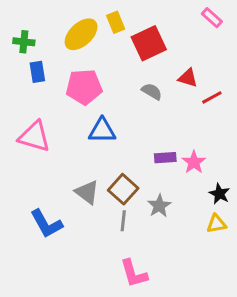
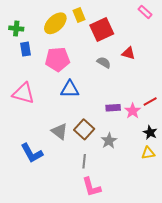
red line: (212, 97) -> (150, 102), moved
gray line: (123, 221) -> (84, 161), moved

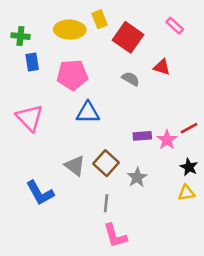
pink rectangle: (145, 12) -> (175, 26), moved
yellow ellipse: (55, 23) -> (70, 30), turned 45
red square: (102, 29) -> (128, 37), turned -30
pink triangle: (23, 93) -> (30, 118), turned 30

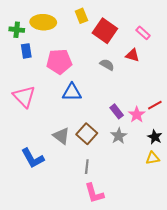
pink rectangle: (175, 26) -> (143, 33), moved
yellow ellipse: (70, 30) -> (43, 22), moved
purple rectangle: (142, 136) -> (117, 111), turned 56
gray star: (137, 177) -> (119, 136), moved

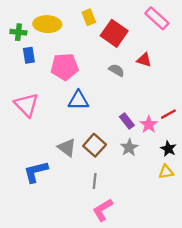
pink rectangle: (143, 33) -> (157, 18), moved, size x1.5
blue L-shape: (33, 158) -> (36, 172), turned 105
pink L-shape: (94, 193) -> (103, 210), turned 75

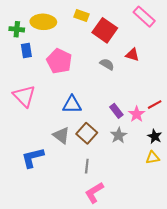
yellow rectangle: (89, 17) -> (81, 15), turned -48
pink pentagon: (65, 67) -> (59, 61), turned 30
blue triangle: (78, 100) -> (72, 105), moved

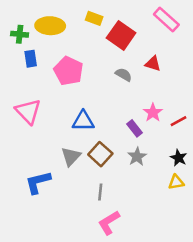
pink star: (137, 114) -> (153, 113), moved
gray triangle: (61, 135) -> (71, 157), turned 36

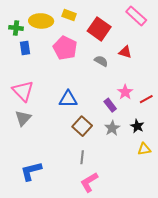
yellow rectangle: (94, 18) -> (69, 15), moved
pink pentagon: (68, 71) -> (65, 48), moved
gray triangle: (71, 157) -> (23, 118), moved
black star: (179, 158) -> (137, 126), moved
blue L-shape: (38, 182) -> (31, 171), moved

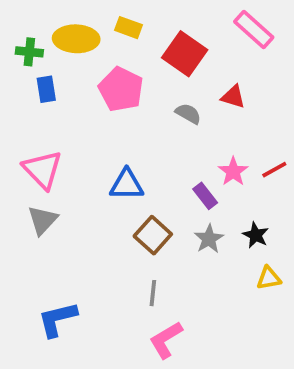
red line: (146, 99) -> (274, 170), moved

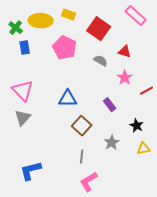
green cross: (29, 52) -> (16, 28), turned 32
pink star: (233, 172) -> (125, 78), moved
gray star: (209, 239) -> (112, 143), moved

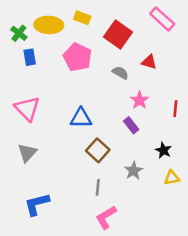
pink star: (125, 78) -> (140, 100), moved
red line: (147, 91) -> (175, 109), turned -56
gray triangle: (23, 118) -> (27, 153), moved

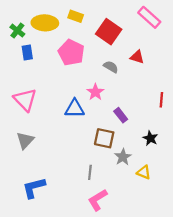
pink star: (140, 100) -> (95, 92), moved
brown square: (98, 150) -> (104, 138), moved, turned -30
yellow triangle: (172, 178) -> (144, 172), moved, turned 32

